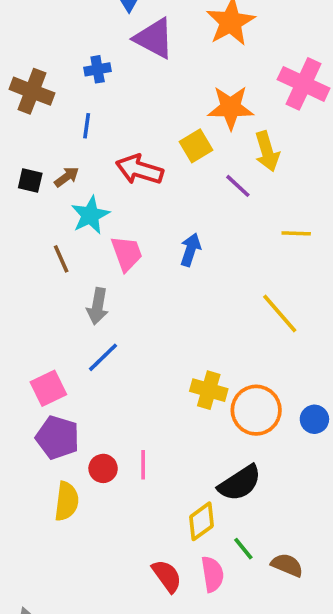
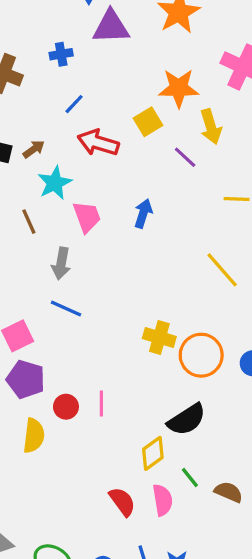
purple triangle: (154, 38) -> (111, 27), turned -30
blue line: (87, 126) -> (74, 104), moved, turned 35
blue line: (103, 357) -> (66, 309), turned 68

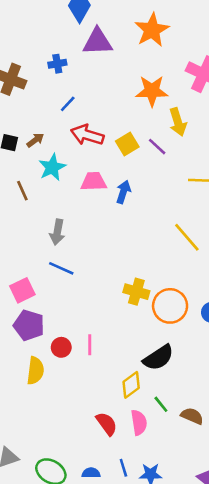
yellow square: (148, 122) -> (127, 144), moved
pink trapezoid: (87, 217) -> (94, 182), moved, turned -72
brown line: (29, 222) -> (22, 191), moved

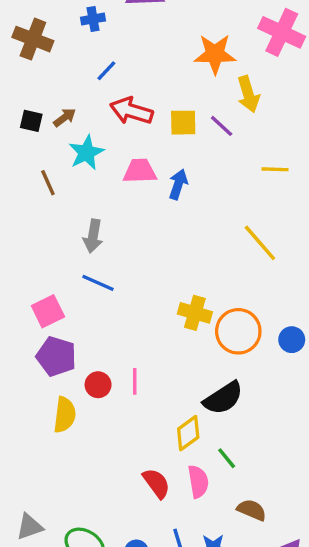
yellow square: (127, 144) -> (183, 123), turned 30
brown semicircle: (192, 416) -> (252, 510), moved

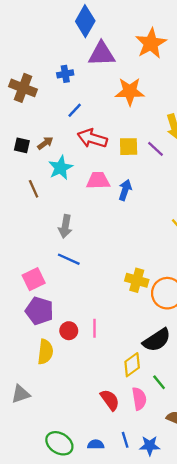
orange star: (215, 54) -> (130, 91), moved
gray triangle: (30, 527) -> (21, 394), moved

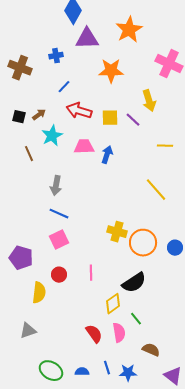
pink square: (34, 279) -> (59, 240), moved
purple pentagon: (39, 311) -> (21, 258), moved
pink line: (95, 328) -> (91, 273), moved
gray triangle: (21, 394) -> (28, 331), moved

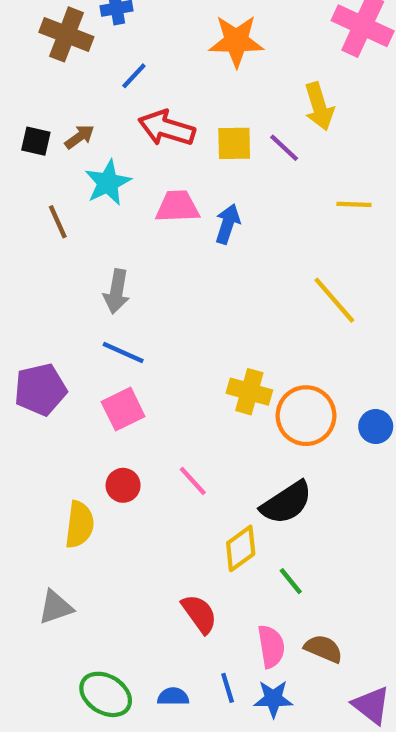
brown cross: (20, 68) -> (66, 34), moved
purple pentagon: (21, 258) -> (40, 389), moved, turned -30
pink line: (91, 273) -> (193, 481), turned -42
pink semicircle: (119, 333) -> (271, 646), moved

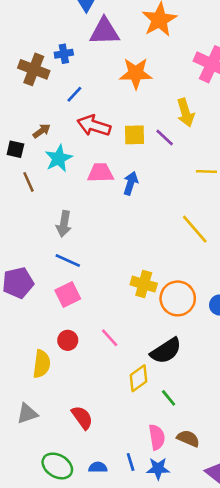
black square: (36, 141) -> (15, 149), moved
red semicircle: (199, 614) -> (82, 418), moved

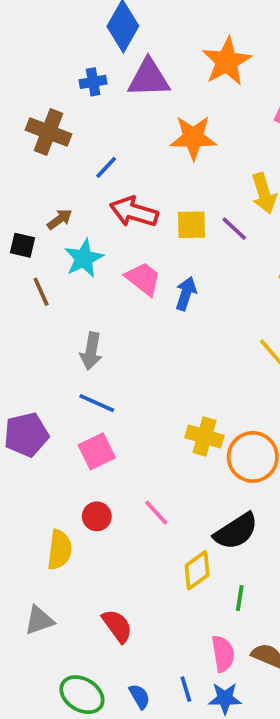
blue cross: (64, 54) -> (93, 82), moved
pink trapezoid: (100, 173) -> (143, 279), turned 40
green line: (169, 398) -> (240, 598), turned 48
blue semicircle: (98, 467) -> (139, 696), turned 60

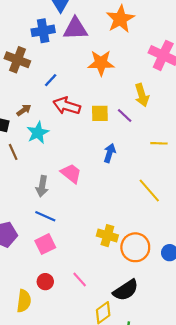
blue cross: (93, 82) -> (43, 31), size x1.5
pink trapezoid: (143, 279) -> (71, 173), moved
blue arrow: (186, 294) -> (110, 153), moved

